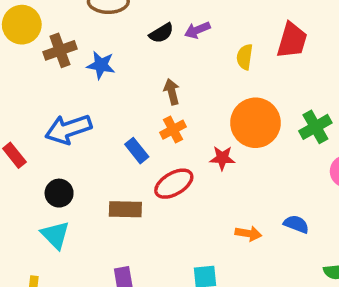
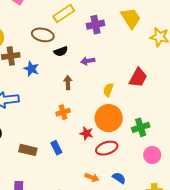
black semicircle: (161, 33) -> (61, 51), moved
yellow semicircle: (245, 57) -> (108, 90), moved
brown arrow: (172, 92) -> (68, 83), moved
blue rectangle: (137, 151) -> (56, 148), moved
red ellipse: (174, 184) -> (107, 148), moved

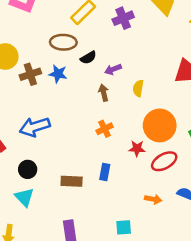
purple arrow: (88, 61) -> (113, 69), moved
blue star: (31, 69) -> (58, 74), moved
yellow semicircle: (108, 90) -> (138, 88), moved
blue rectangle: (56, 148) -> (105, 172), turned 48

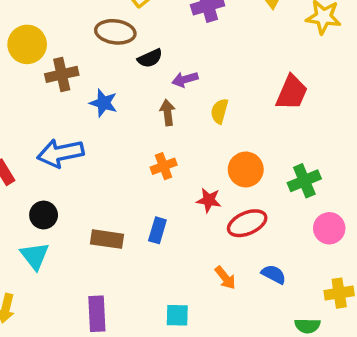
blue star: (58, 74) -> (103, 103), moved
orange circle: (160, 125) -> (246, 169), size x0.7
orange arrow: (153, 199) -> (225, 278), turned 35

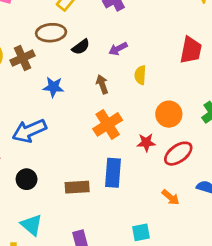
brown cross: (62, 74) -> (22, 58), moved
purple arrow: (185, 79) -> (118, 49), moved
orange cross: (164, 166) -> (108, 124), size x1.5
blue rectangle: (157, 230) -> (113, 173), size x1.5
cyan triangle: (35, 256) -> (32, 225), moved

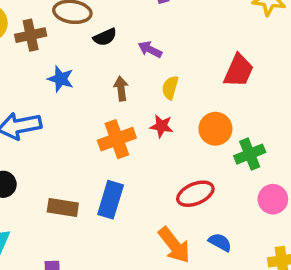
purple arrow: (118, 49) -> (150, 49), turned 42
orange circle: (169, 114) -> (215, 129), moved
red star: (146, 143) -> (161, 126), moved
orange arrow: (171, 197) -> (174, 245), size x1.6

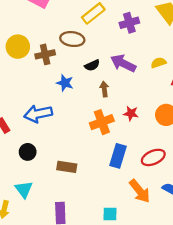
black semicircle: (105, 37) -> (92, 65), moved
purple arrow: (150, 49) -> (123, 63), size x1.6
yellow semicircle: (170, 88) -> (159, 63), moved, turned 56
blue rectangle: (111, 200) -> (118, 156), moved

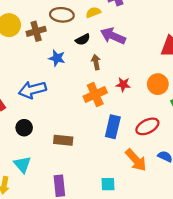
yellow semicircle: (159, 63) -> (93, 12), moved

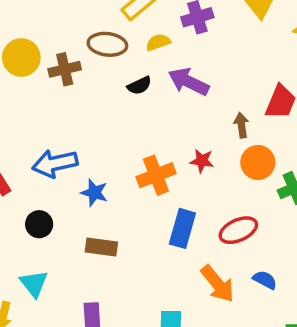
blue star: (57, 58) -> (94, 193), moved
brown arrow: (96, 62) -> (241, 125), moved

